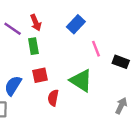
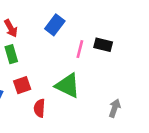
pink line: (96, 49) -> (80, 49), turned 42
black rectangle: (121, 62) -> (103, 45), moved

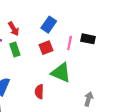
red square: (22, 85) -> (46, 48), moved
gray arrow: (115, 108) -> (89, 99), moved

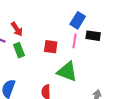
blue rectangle: (49, 25) -> (78, 20), moved
red square: (46, 48) -> (51, 47), turned 32

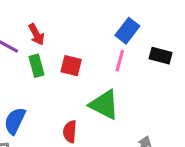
black rectangle: (93, 36) -> (161, 56), moved
red square: (51, 47) -> (71, 66), moved

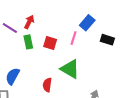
red arrow: (36, 34) -> (29, 22), turned -128
pink line: (120, 61) -> (73, 38), moved

